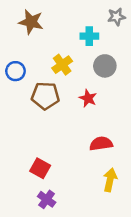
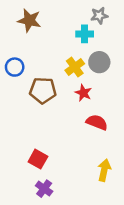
gray star: (117, 17) -> (99, 16), moved
yellow cross: (62, 65) -> (75, 67), moved
red semicircle: (101, 144) -> (97, 122), moved, turned 30

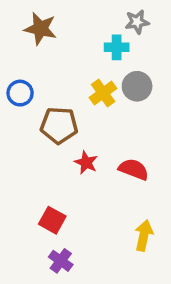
red star: (83, 93) -> (86, 163), moved

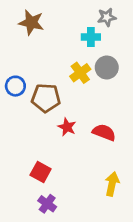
blue circle: (20, 93) -> (15, 86), moved

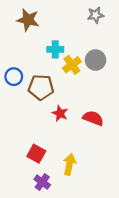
cyan cross: (91, 37) -> (55, 49), moved
yellow arrow: (112, 184) -> (69, 164), moved

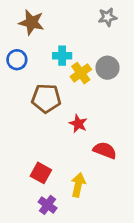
blue circle: (14, 77) -> (17, 60), moved
red star: (60, 113) -> (78, 124), moved
red semicircle: (93, 118) -> (105, 150), moved

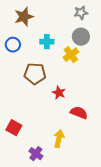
brown star: (32, 22) -> (24, 17), turned -30
gray circle: (107, 68) -> (81, 37), moved
yellow cross: (81, 73) -> (71, 55), moved
red square: (41, 173) -> (14, 128), moved

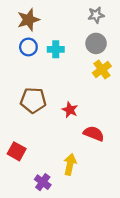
blue circle: (13, 45) -> (28, 47), moved
yellow cross: (71, 55) -> (102, 70), moved
brown pentagon: (35, 74) -> (33, 100), moved

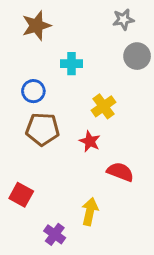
gray circle: (96, 43) -> (137, 56), moved
blue circle: (28, 47) -> (33, 91), moved
yellow cross: (102, 70) -> (104, 106), moved

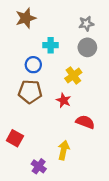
gray star: (123, 19) -> (86, 24), moved
gray circle: (137, 56) -> (87, 47), moved
blue circle: (33, 91) -> (33, 65), moved

